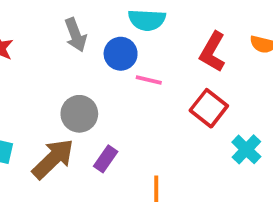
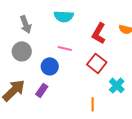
blue circle: (121, 54) -> (50, 66), moved
gray circle: (79, 114) -> (22, 51), moved
orange line: (156, 189) -> (93, 104), moved

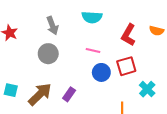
red square: (97, 63) -> (126, 66), turned 36
blue circle: (50, 66) -> (101, 72), moved

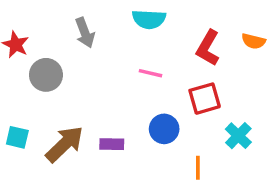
gray circle: (48, 54) -> (46, 75), moved
blue circle: (101, 72) -> (164, 129), moved
purple rectangle: (69, 94) -> (112, 144), turned 56

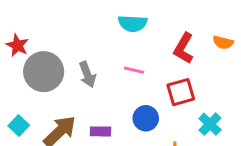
gray arrow: (85, 33) -> (87, 75), moved
gray circle: (46, 75) -> (44, 72), size x1.4
cyan square: (17, 137) -> (19, 126), turned 30

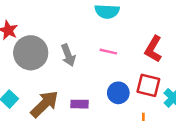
red L-shape: (184, 48) -> (153, 49), moved
red square: (181, 92) -> (148, 85), moved, turned 30

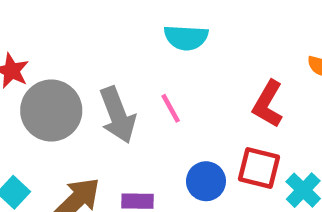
pink line: (108, 52) -> (171, 108), moved, turned 48
gray arrow: (68, 55) -> (118, 115), size x1.4

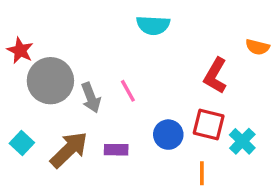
pink line: (171, 108) -> (128, 91), moved
gray arrow: (118, 115) -> (91, 98), moved, size x0.7

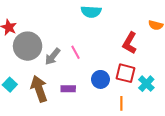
gray arrow: (91, 98) -> (53, 56), turned 60
brown arrow: (69, 150) -> (39, 89), turned -65

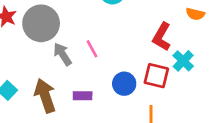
gray circle: (28, 46) -> (41, 23), moved
gray arrow: (53, 56) -> (63, 54), turned 108
cyan cross: (146, 84) -> (183, 61), moved

